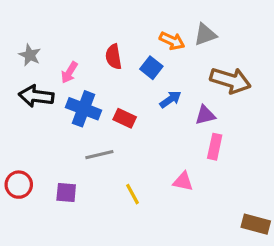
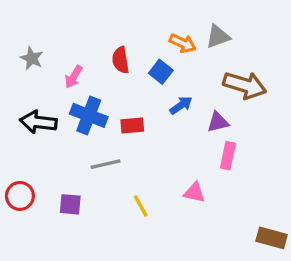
black arrow: (36, 96) -> (38, 122), moved
red rectangle: (125, 118) -> (132, 125), turned -30

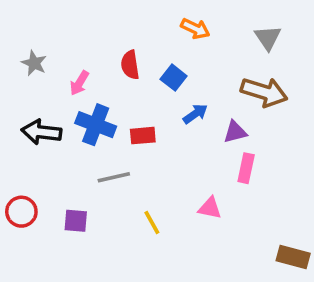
gray triangle: (218, 37) -> (268, 38), moved, turned -44
orange arrow: (183, 43) -> (195, 29), moved

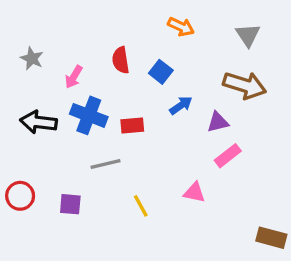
pink rectangle: (246, 168) -> (228, 156), turned 40

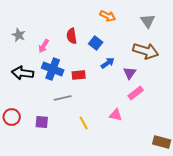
purple triangle: (218, 122) -> (130, 73), turned -40

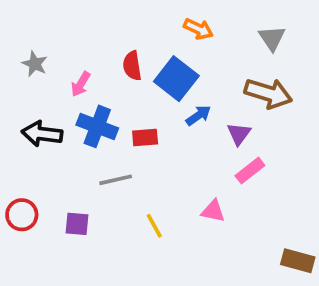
blue square: (96, 43) -> (176, 79), size x1.6

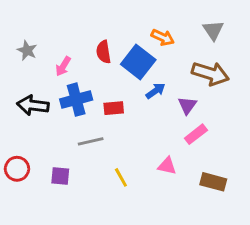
orange arrow: (198, 29) -> (163, 37), moved
blue cross: (97, 126) -> (76, 100), turned -36
brown rectangle: (298, 261) -> (213, 182), moved

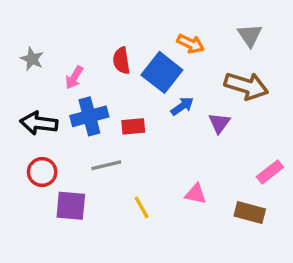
pink rectangle: (196, 134) -> (270, 172), moved
red circle: (17, 169) -> (42, 172), moved
purple square: (60, 176) -> (71, 206), size x1.4

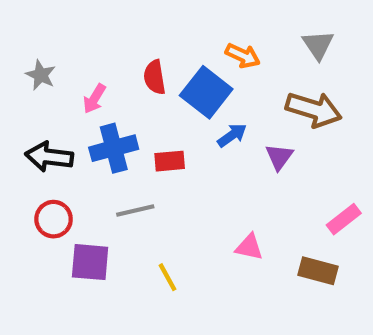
yellow line: (142, 207) -> (167, 277), moved

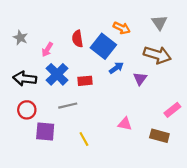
blue cross: (114, 148) -> (57, 74), turned -30

